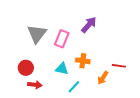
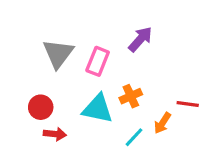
orange cross: (83, 61) -> (131, 96), turned -32
cyan triangle: (62, 69) -> (98, 109), size x1.5
cyan line: (74, 87) -> (134, 137), moved

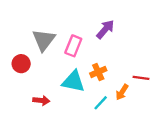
red circle: (41, 107) -> (21, 64), moved

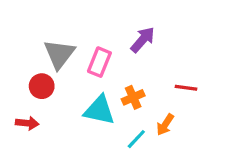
red circle: (21, 64) -> (42, 86), moved
red line: (141, 78) -> (186, 88), moved
red arrow: (41, 100) -> (27, 123), moved

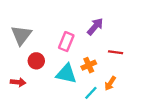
gray triangle: (59, 54) -> (21, 35), moved
red circle: (42, 86) -> (36, 61), moved
red line: (186, 88) -> (116, 52), moved

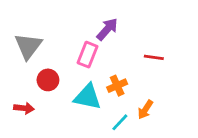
purple arrow: (95, 27) -> (107, 29), moved
red line: (116, 52) -> (154, 57), moved

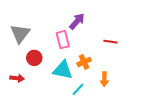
pink rectangle: (87, 55) -> (63, 40), turned -36
orange arrow: (145, 110) -> (104, 79), turned -32
cyan line: (120, 122) -> (78, 89), moved

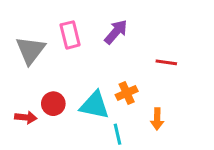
pink rectangle: (63, 40) -> (70, 35), moved
red circle: (34, 58) -> (53, 104), moved
cyan line: (78, 89) -> (117, 134), turned -56

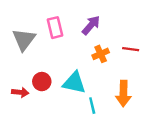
orange cross: (127, 93) -> (101, 54), moved
orange arrow: (157, 119) -> (123, 94), size x1.5

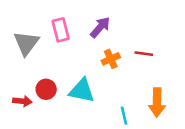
orange arrow: (123, 94) -> (157, 102), moved
cyan line: (92, 106) -> (124, 116), moved

